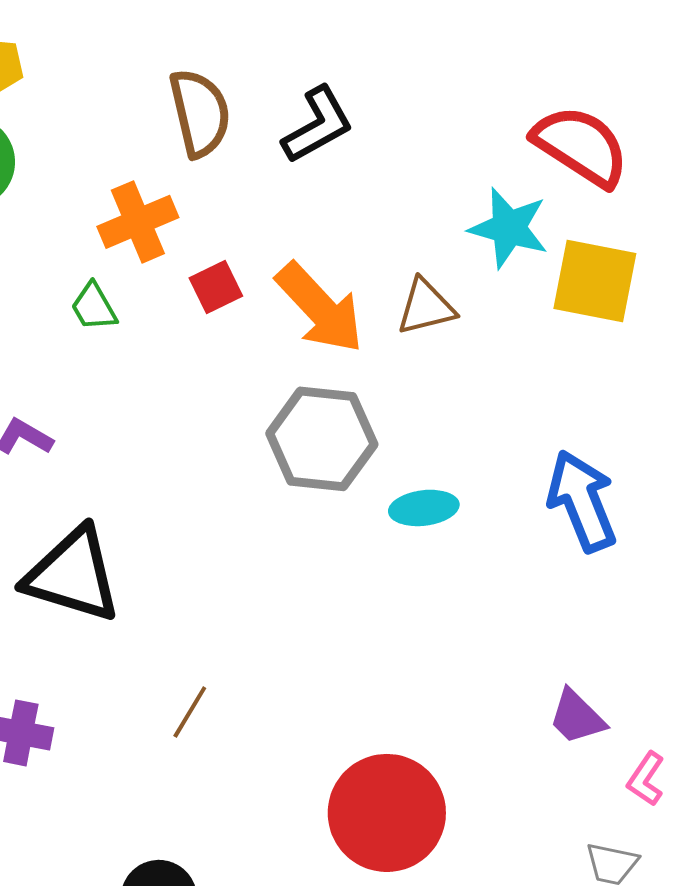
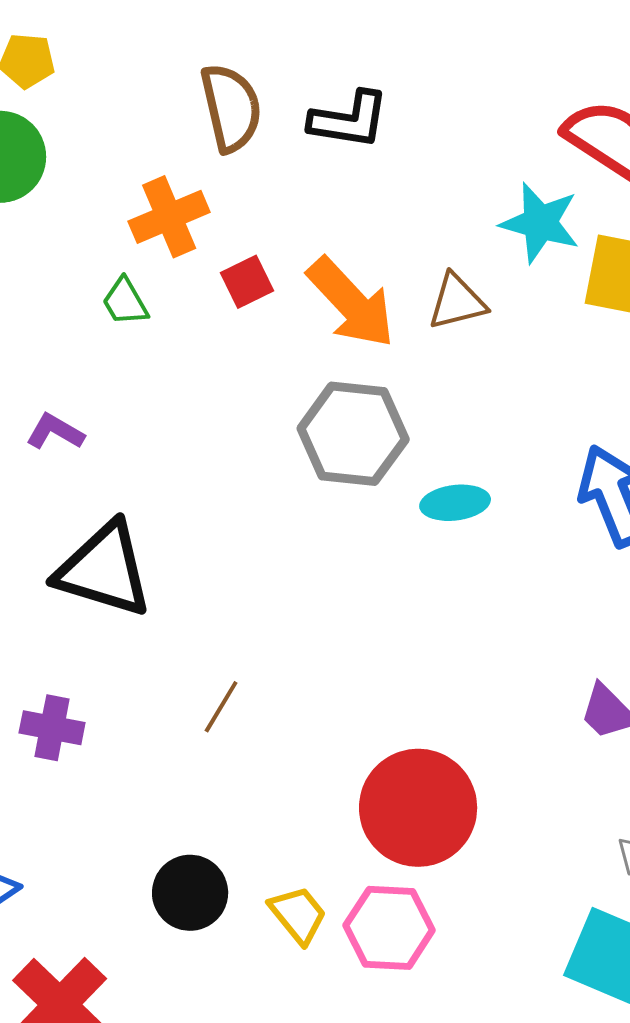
black L-shape: (318, 125) -> (349, 120), turned 38

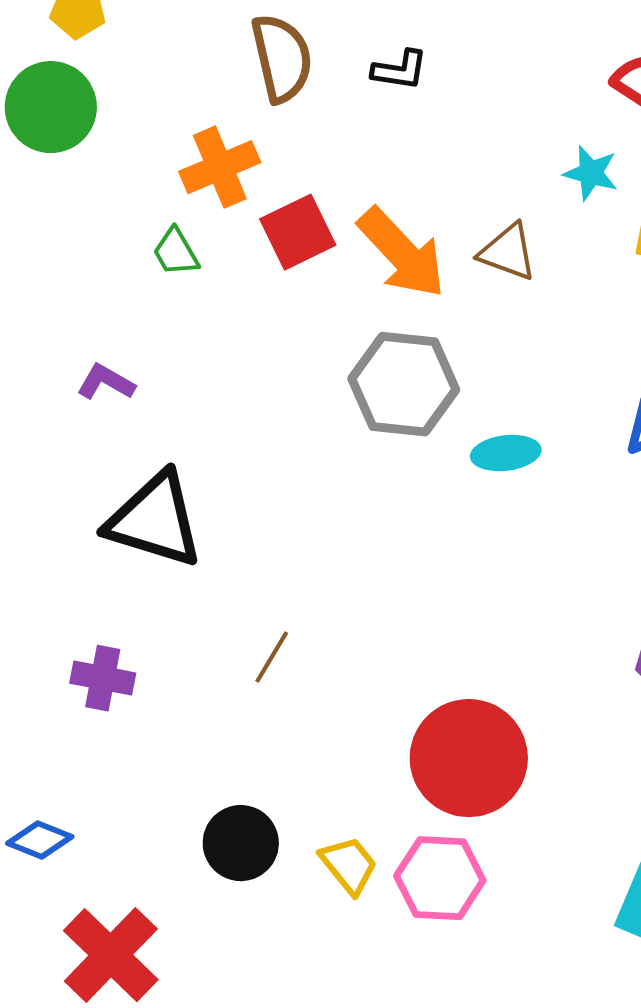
black L-shape: (349, 120) -> (400, 70), size x0.7
cyan star: (540, 223) -> (591, 173), size x0.7
red square: (247, 282) -> (298, 232), size x1.4
brown triangle: (457, 302) -> (508, 252), turned 34

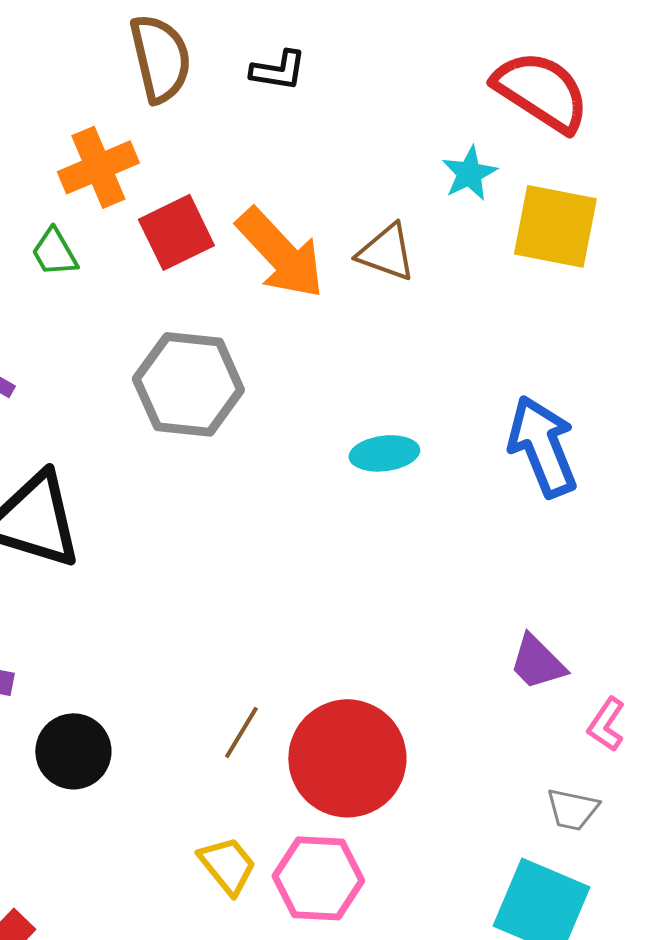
cyan star: (591, 173) -> (469, 173), turned 30
gray hexagon: (404, 384) -> (188, 384), moved
brown line: (272, 657) -> (241, 732), moved
black circle: (241, 843) -> (73, 751), moved

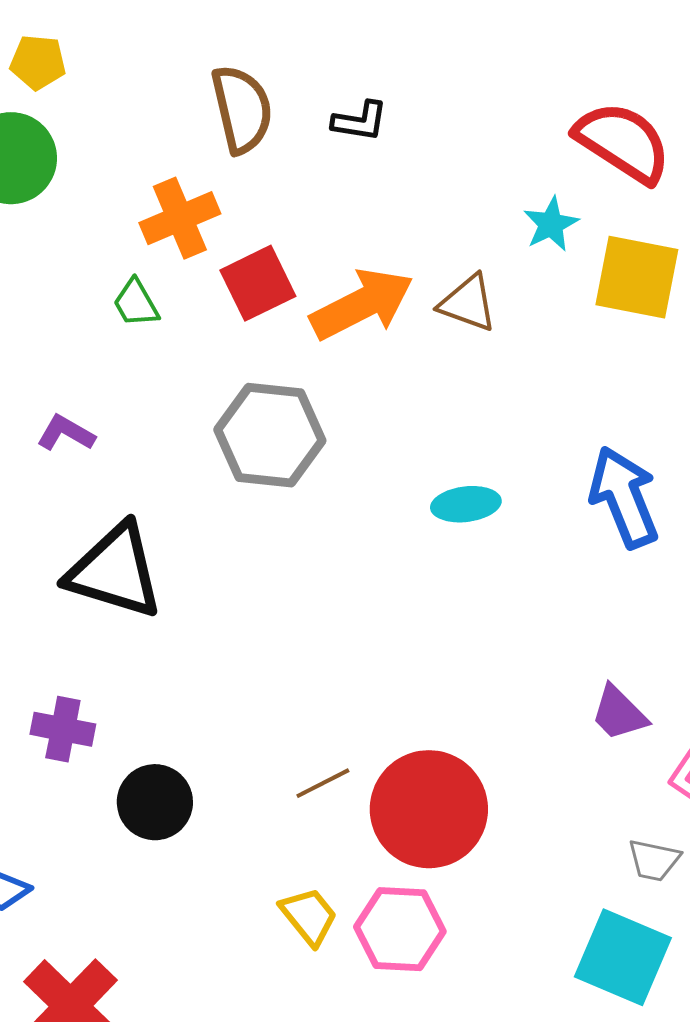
orange arrow: (280, 253) -> (362, 304), turned -74
brown line: (241, 732) -> (323, 783), turned 32

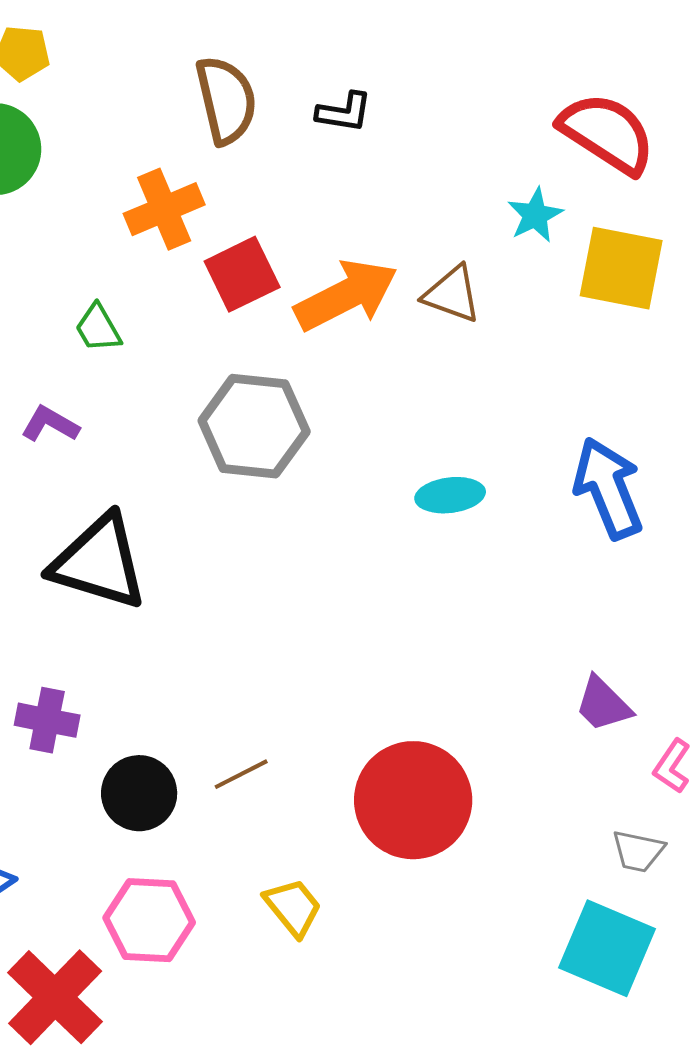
green trapezoid: (136, 303) -> (98, 328), moved
brown line: (323, 783) -> (241, 774), moved
pink hexagon: (400, 929) -> (149, 920), moved

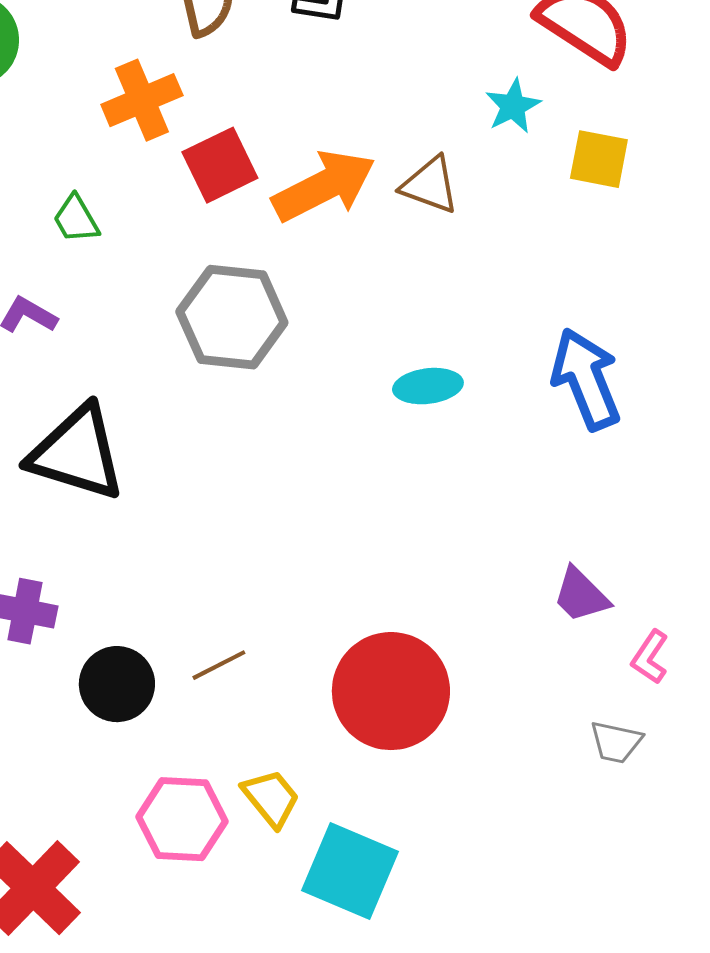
yellow square: (621, 268) -> (599, 159), size x0.7
pink hexagon: (149, 920) -> (182, 819), moved
cyan square: (607, 948) -> (350, 871), moved

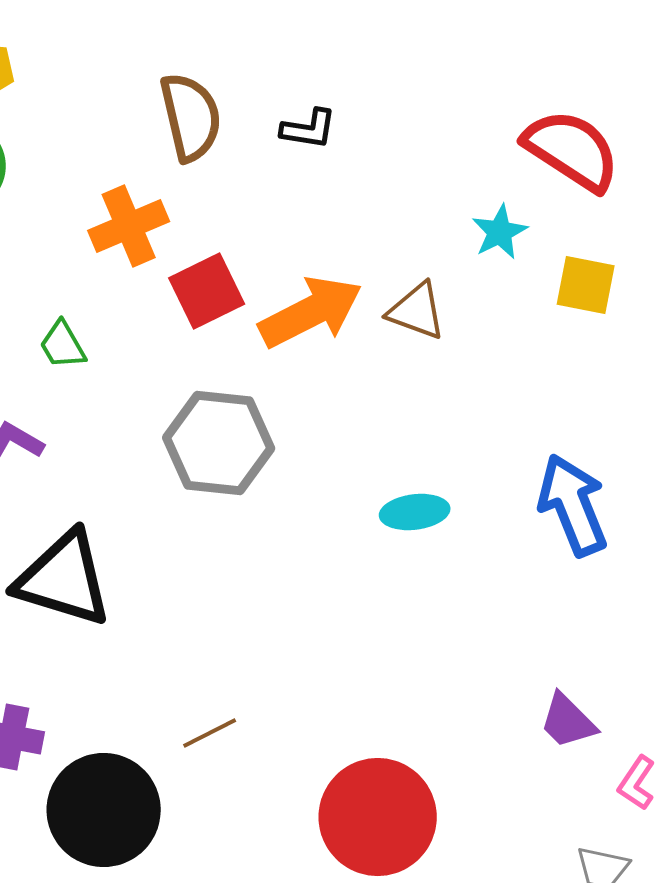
brown line: (219, 665) -> (210, 733), moved
black circle: (117, 684) -> (104, 810), size x1.5

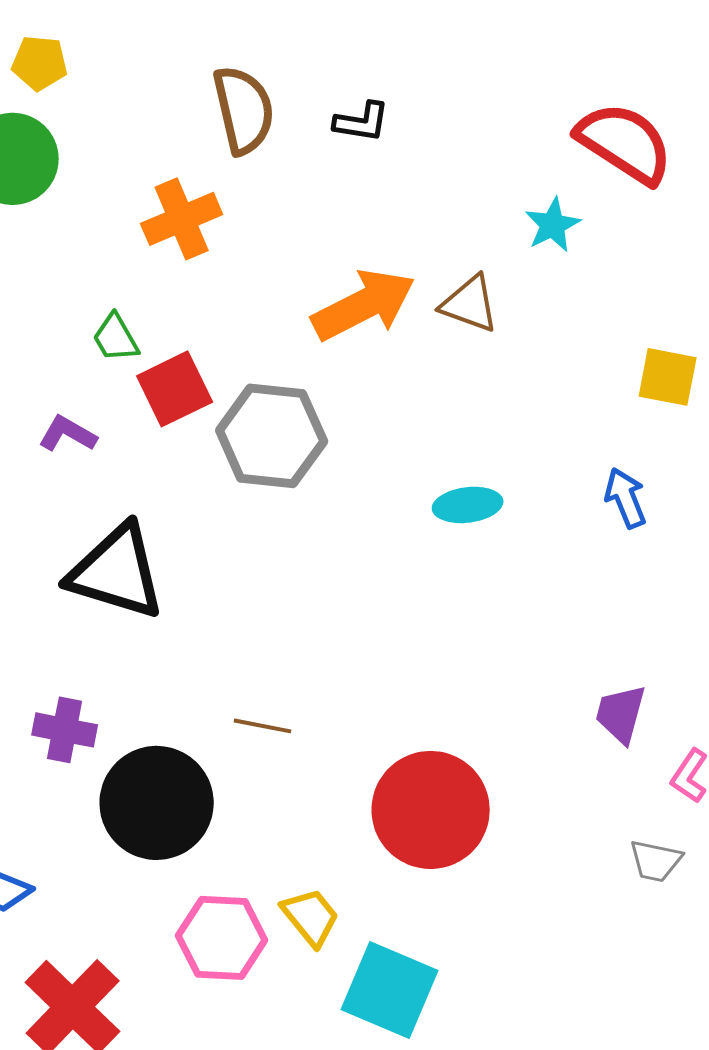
yellow square: (586, 285) -> (668, 377), moved
red square: (207, 291) -> (175, 389), moved
blue arrow: (573, 505) -> (626, 498), size x0.6
purple trapezoid: (568, 721) -> (621, 714), turned 60
brown line: (210, 733) -> (263, 726), turned 38

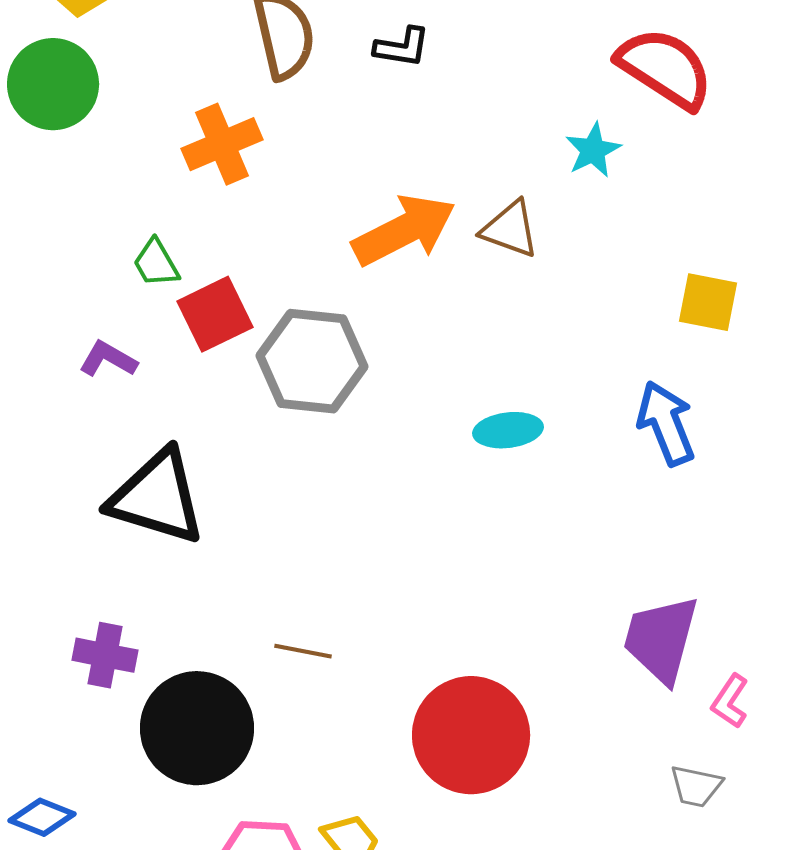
blue arrow: (626, 498) -> (666, 423), size x1.4
purple trapezoid: (621, 714) -> (661, 639), size x1.5

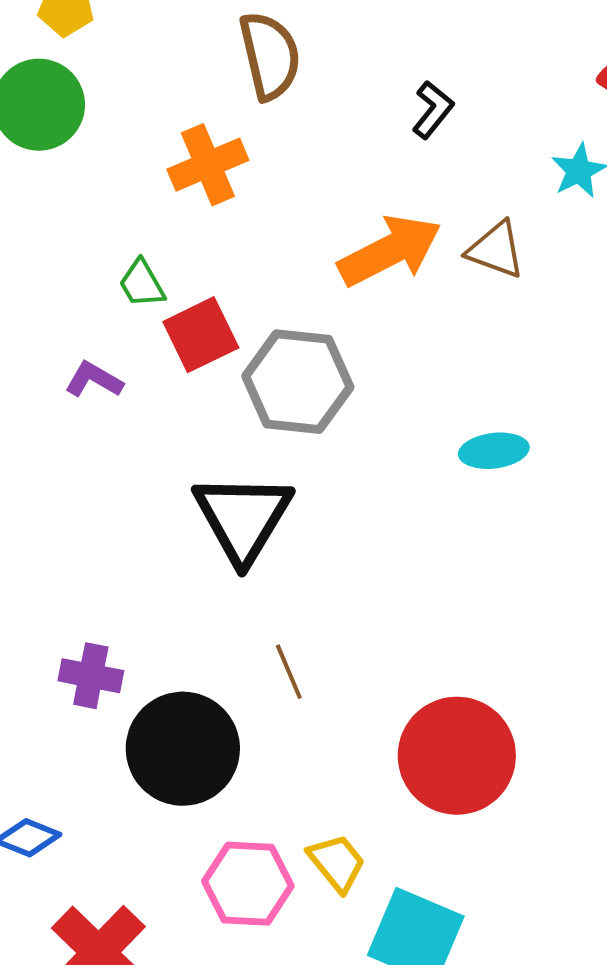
black L-shape: (402, 47) -> (433, 110), moved, turned -60
black triangle: (157, 497) -> (243, 518), moved, turned 44
brown line: (303, 651) -> (289, 672), turned 56

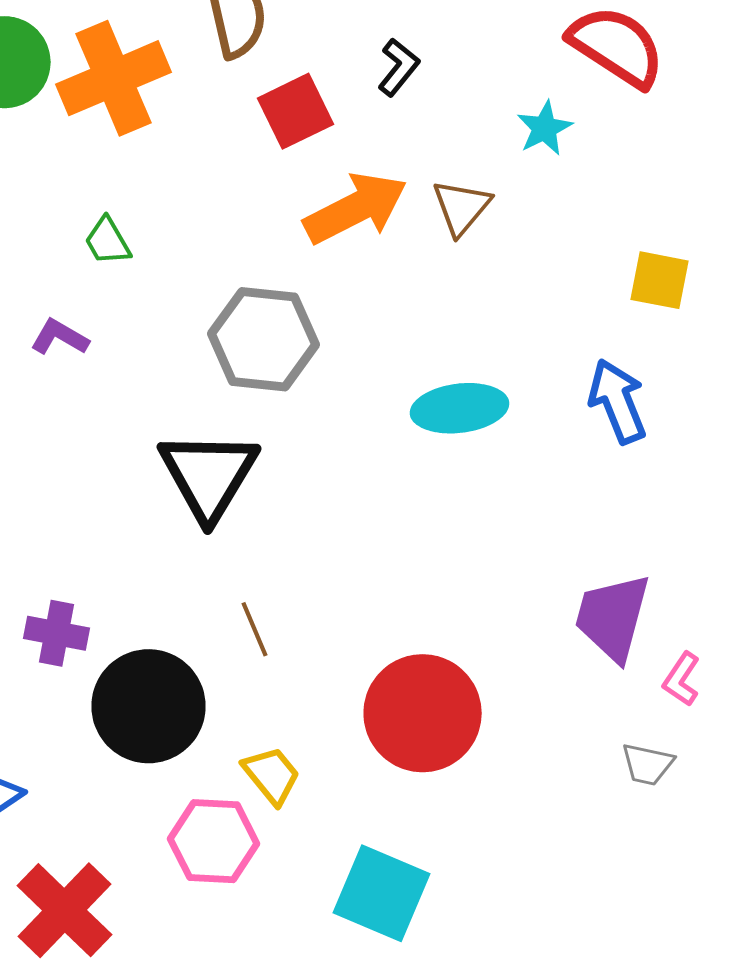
orange cross: (208, 165) -> (114, 78), moved, size x1.4
brown triangle: (496, 250) -> (462, 207), turned 50
red square: (201, 335) -> (296, 111), moved
cyan ellipse: (494, 451) -> (460, 408), size x1.4
yellow trapezoid: (337, 863) -> (272, 775), moved

